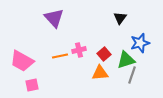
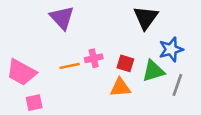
black triangle: (120, 18) -> (146, 18), size x1.5
red square: (104, 54) -> (125, 63), turned -32
gray line: (132, 75) -> (177, 85), moved

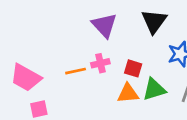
purple triangle: (62, 18) -> (104, 25), moved
green triangle: (153, 71) -> (154, 89), moved

